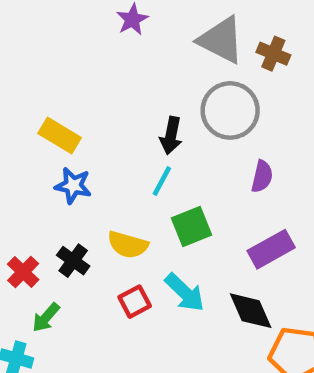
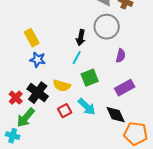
yellow rectangle: (60, 136) -> (32, 38), turned 30
black cross: (73, 261) -> (38, 93), size x1.5
green arrow: (46, 317) -> (26, 118), size x1.5

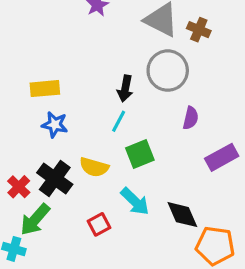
yellow rectangle: (32, 38) -> (45, 89), turned -66
purple rectangle: (125, 88) -> (222, 157), moved
red square: (65, 111) -> (99, 224), moved

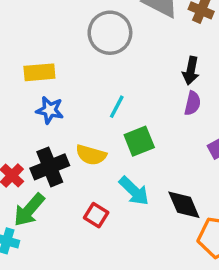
gray circle: (168, 71) -> (110, 33), moved
black arrow: (125, 89) -> (191, 71), moved
black cross: (55, 179) -> (50, 167), turned 32
red square: (99, 224) -> (96, 215), turned -30

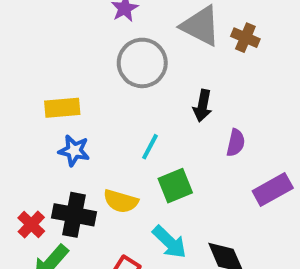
black arrow: (191, 71) -> (203, 106), moved
black cross: (50, 167) -> (74, 215), turned 33

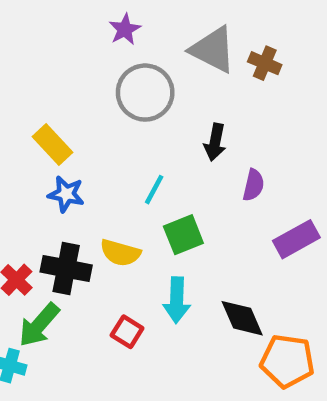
yellow rectangle: (62, 108) -> (53, 144), turned 52
cyan arrow: (169, 242) -> (177, 300), turned 48

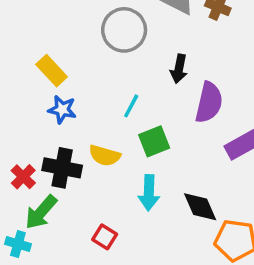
purple semicircle: (253, 185) -> (209, 102), size x1.6
red square: (127, 332) -> (105, 237), moved

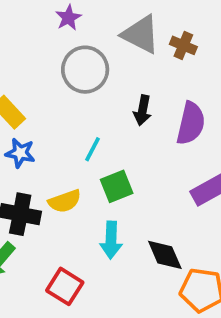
purple semicircle: (209, 102) -> (191, 123), moved
yellow semicircle: (105, 156) -> (65, 201), turned -36
red square: (105, 237) -> (65, 286), size x1.4

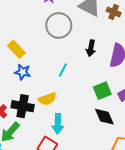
green square: (117, 186) -> (102, 91), moved
cyan arrow: (111, 240) -> (58, 124), moved
black diamond: (165, 255) -> (104, 117), moved

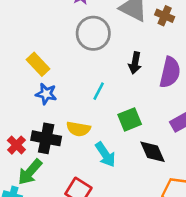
green square: (102, 91) -> (130, 119), moved
yellow semicircle: (47, 99) -> (78, 129), turned 30
cyan arrow: (58, 124) -> (105, 154), moved, turned -36

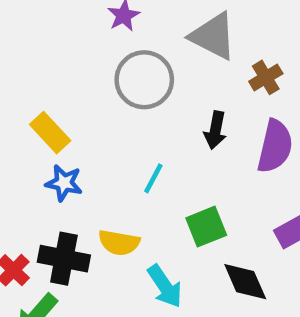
brown cross: (165, 16) -> (266, 77), moved, turned 36

